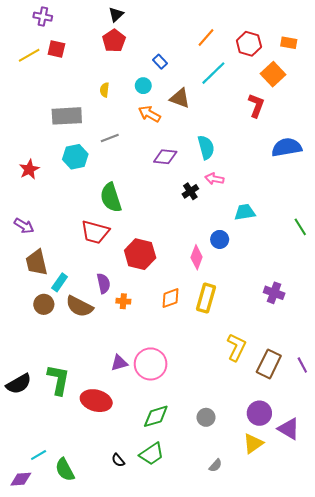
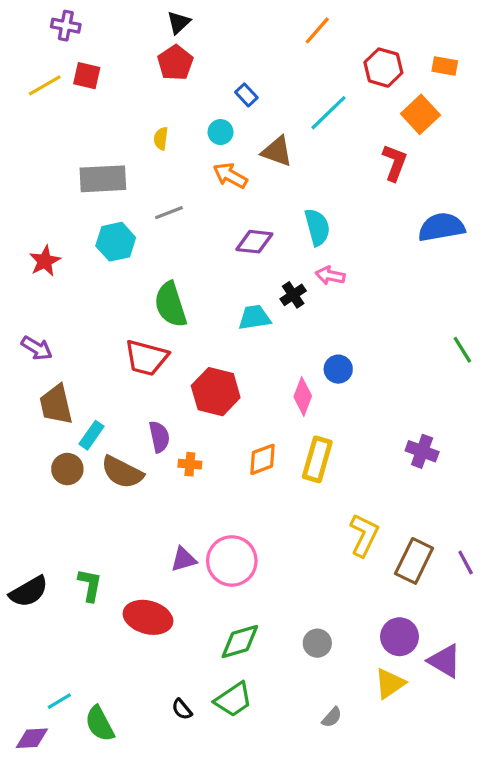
orange line: (206, 37) -> (317, 30), moved
cyan trapezoid: (245, 212) -> (254, 317), moved
green L-shape: (58, 380) -> (90, 585), size x0.7

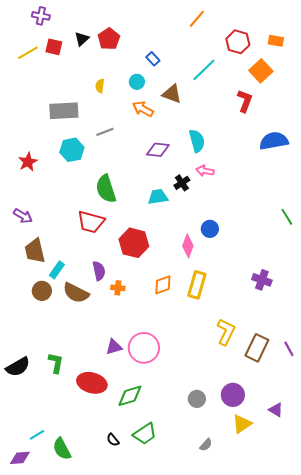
black triangle: (179, 22) -> (82, 39), moved
purple circle: (400, 637) -> (233, 395), moved
green diamond: (240, 642) -> (130, 396), moved
purple triangle: (445, 661) -> (276, 410), size x0.7

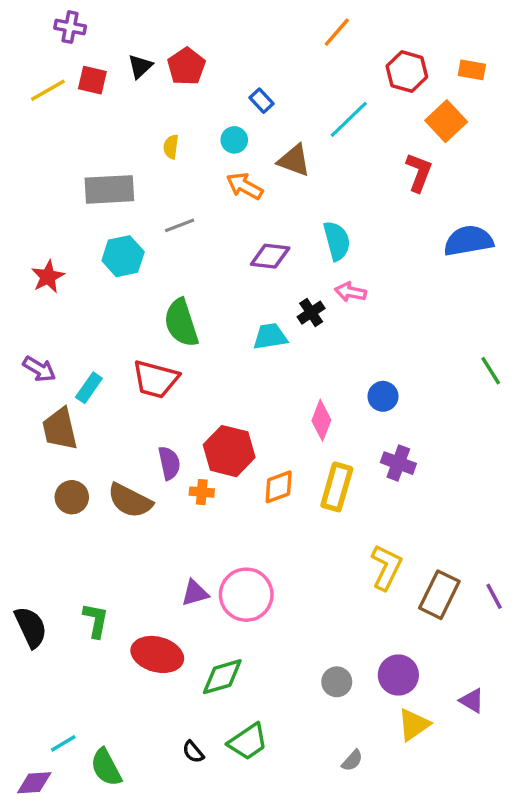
blue circle: (210, 229) -> (383, 396), moved
red hexagon: (134, 243) -> (229, 451), moved
cyan rectangle: (57, 270) -> (89, 388), moved
purple cross: (262, 280) -> (398, 463), moved
black semicircle: (18, 367) -> (31, 627), turned -85

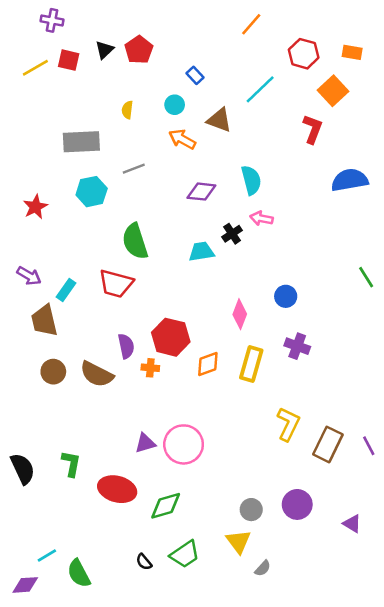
yellow triangle: (414, 725) -> (238, 541), moved, turned -32

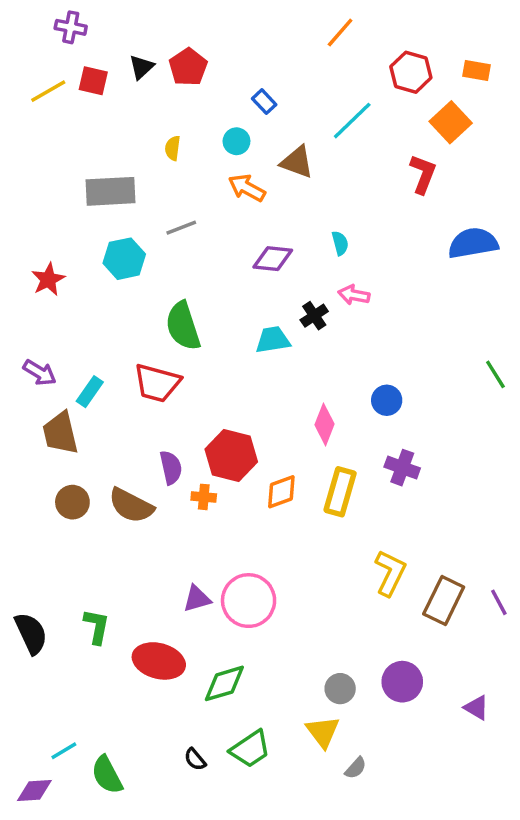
cyan semicircle: (251, 180) -> (340, 243), size x0.6

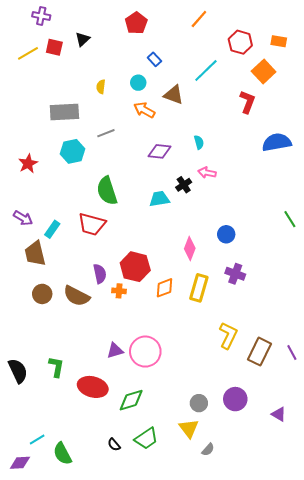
red pentagon: (188, 67) -> (136, 23), moved

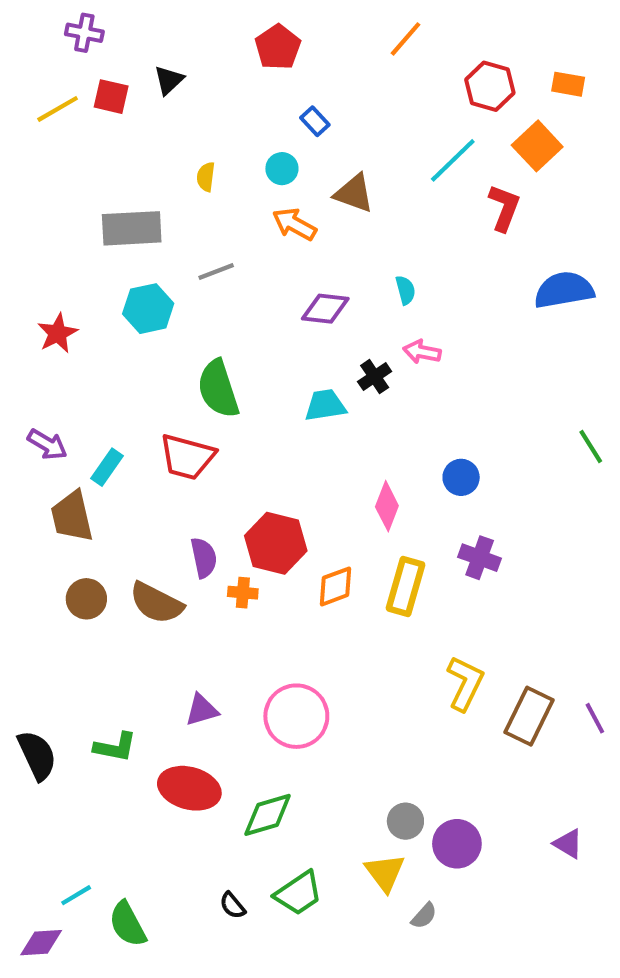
cyan line: (206, 71) -> (453, 160), moved
purple triangle: (115, 351) -> (202, 710), moved
green L-shape: (56, 367) -> (115, 747), turned 90
purple circle: (235, 399) -> (457, 844), moved

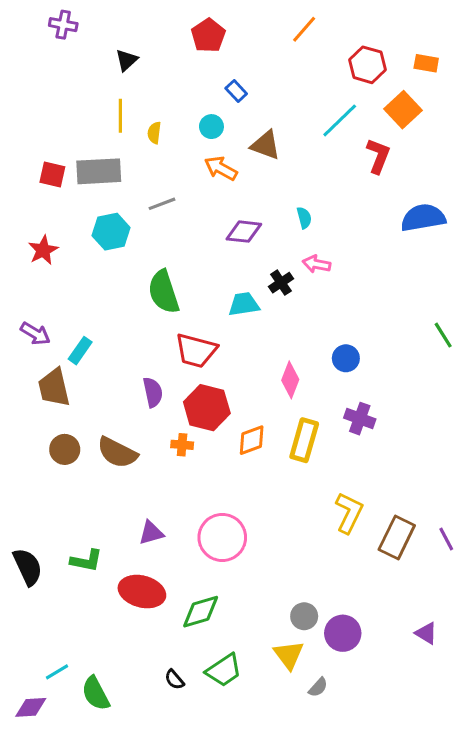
red square: (111, 97) -> (52, 174), moved
yellow line: (58, 109) -> (120, 116), moved, turned -60
red trapezoid: (187, 457) -> (196, 351), moved
purple semicircle: (204, 558) -> (153, 392), moved

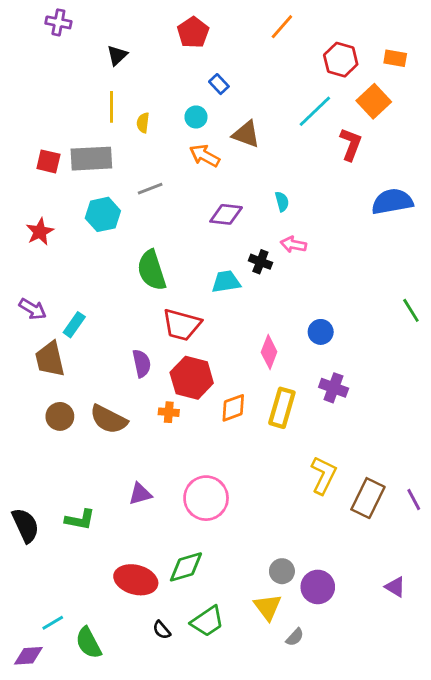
black cross: (281, 283) -> (260, 262), turned -35
red ellipse: (142, 592) -> (136, 580), moved

